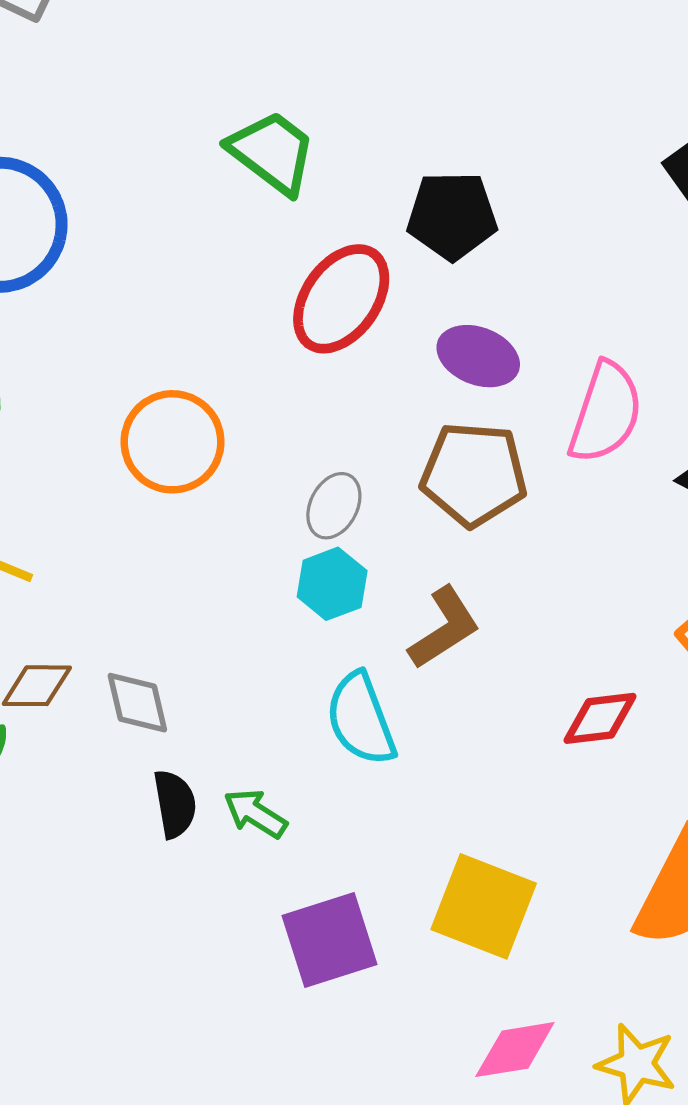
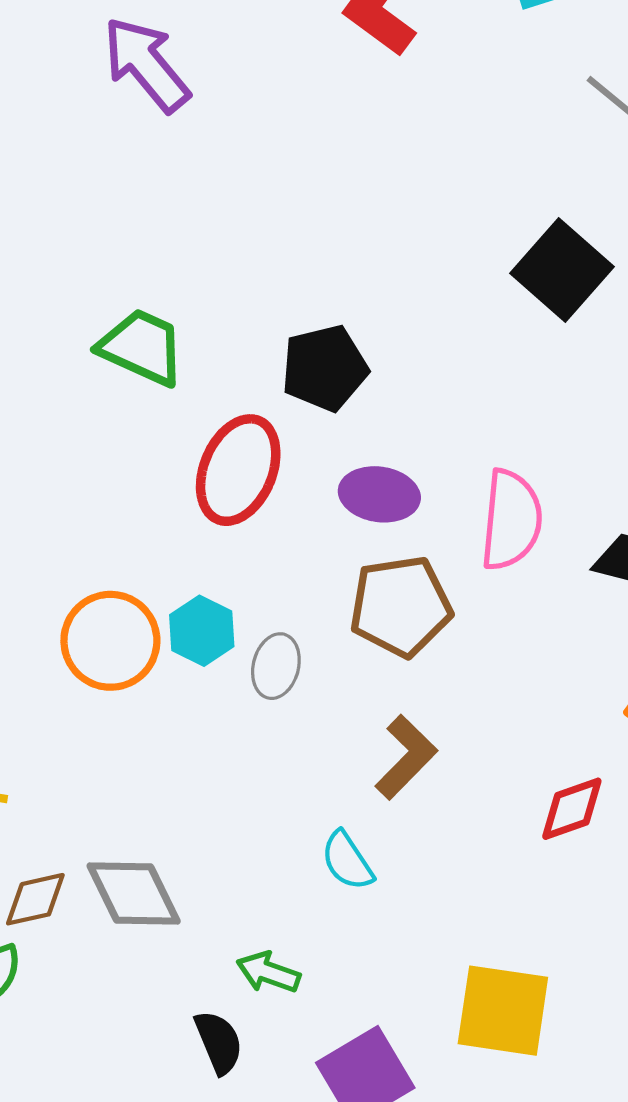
cyan hexagon: (332, 584) -> (202, 631), moved
gray diamond: (137, 703) -> (134, 894), size x1.4
cyan semicircle: (361, 719) -> (347, 861), size x0.7
black semicircle: (175, 804) -> (219, 1042), moved

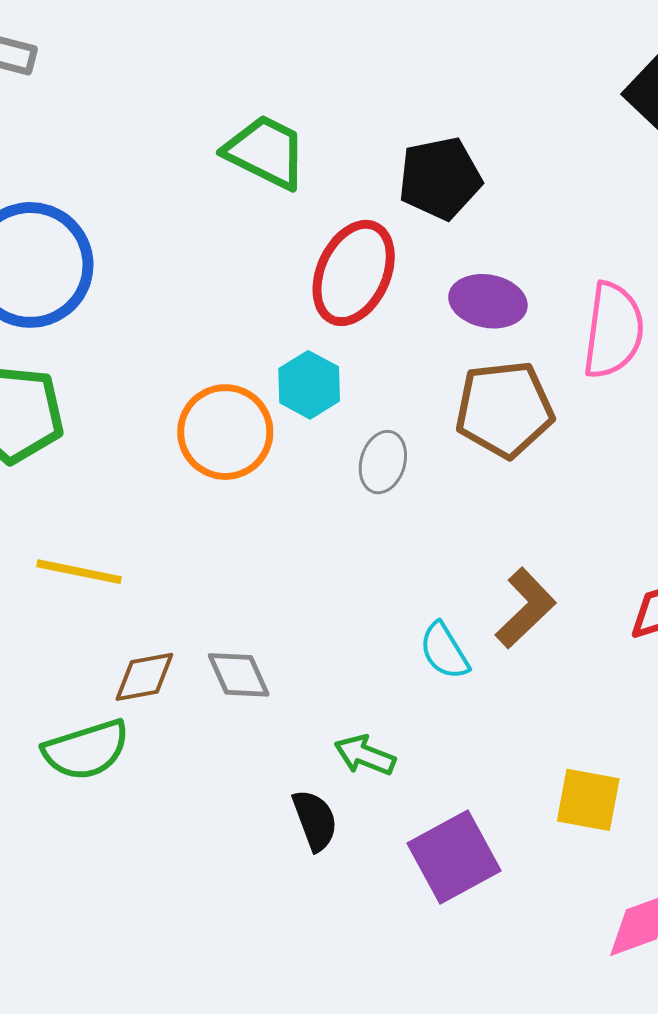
cyan hexagon: (202, 631) -> (309, 385), moved
brown L-shape: (406, 757) -> (526, 608), moved
gray diamond: (134, 894) -> (239, 675), size x0.7
yellow square: (503, 1011) -> (588, 800), size x0.7

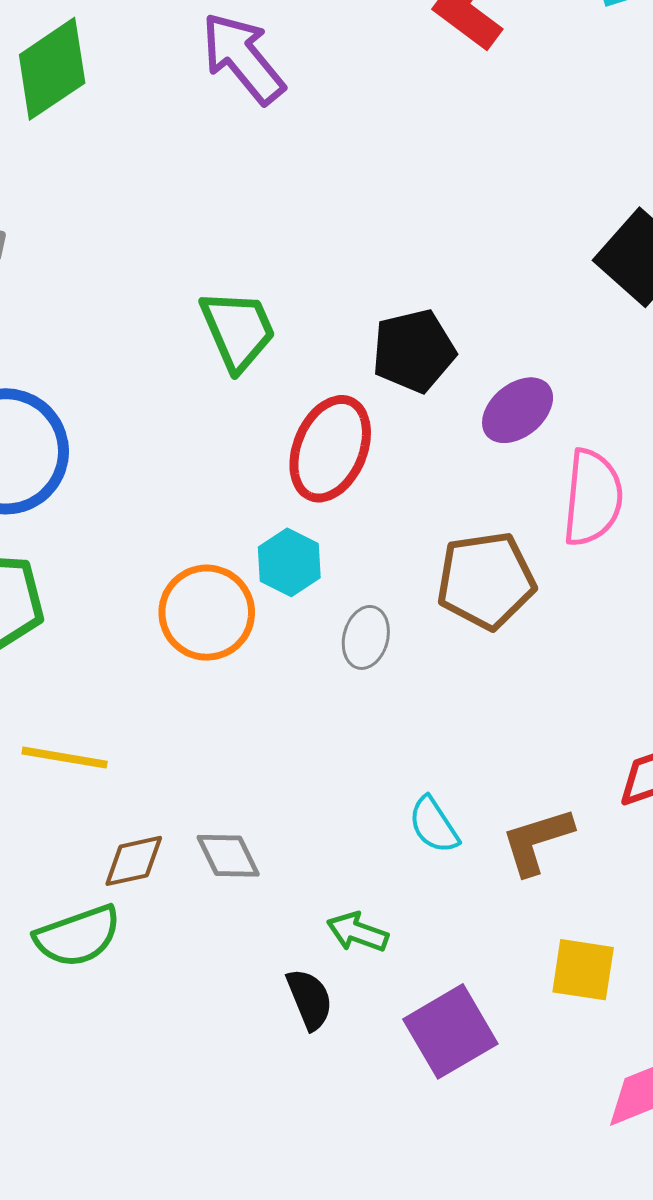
green trapezoid: (266, 152) -> (238, 330), turned 42
purple ellipse: (488, 301) -> (518, 410), moved, turned -48
brown L-shape: (526, 608) -> (537, 841), moved, turned -152

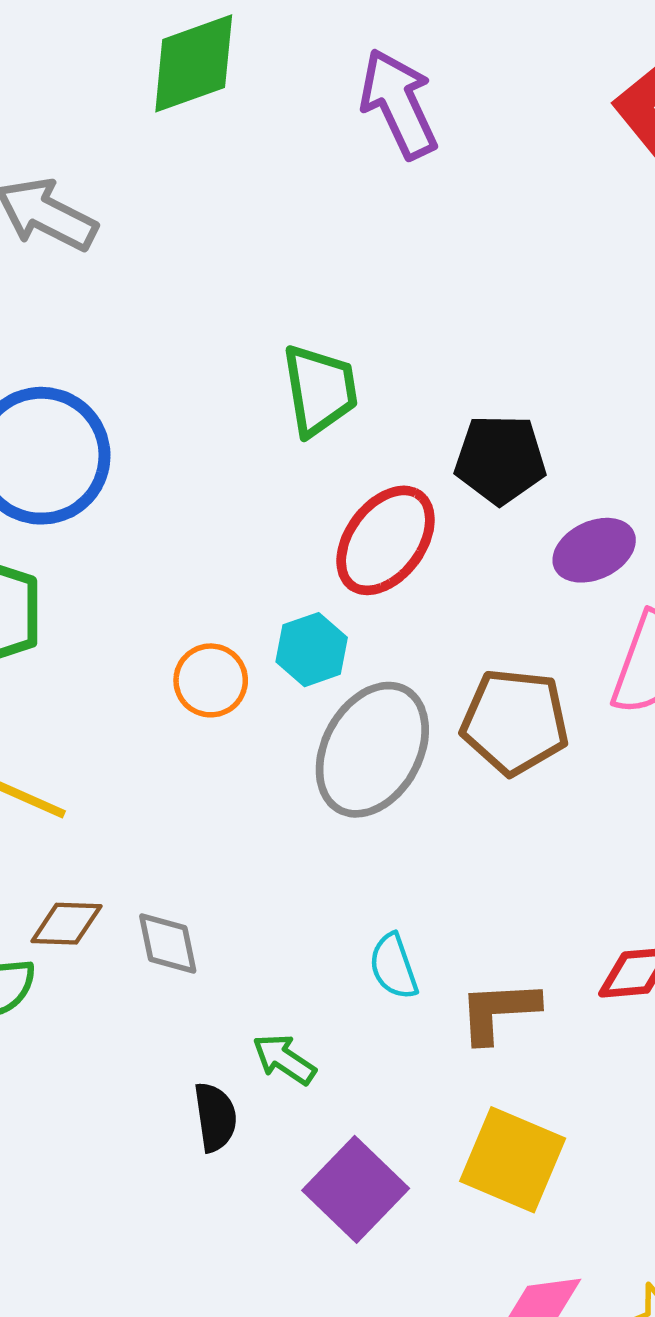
orange circle: (207, 613) -> (211, 680), size x0.7
gray ellipse: (366, 637) -> (372, 750), size x2.0
yellow square: (583, 970) -> (513, 1160), size x1.4
purple square: (450, 1031) -> (356, 1189), turned -30

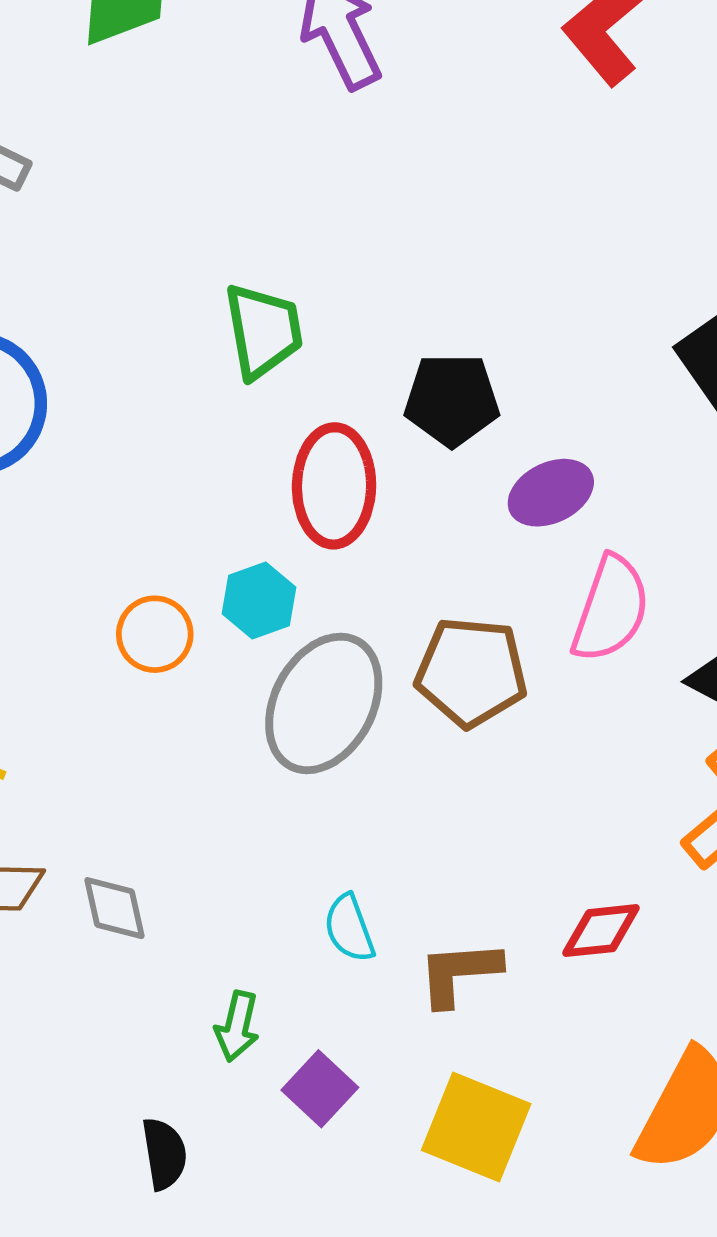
red ellipse: (386, 540) -> (334, 486), turned -35
green arrow: (284, 1059) -> (237, 1026), turned -110
black semicircle: (215, 1117) -> (164, 1154), moved
purple square: (356, 1189) -> (320, 1089), moved, size x0.7

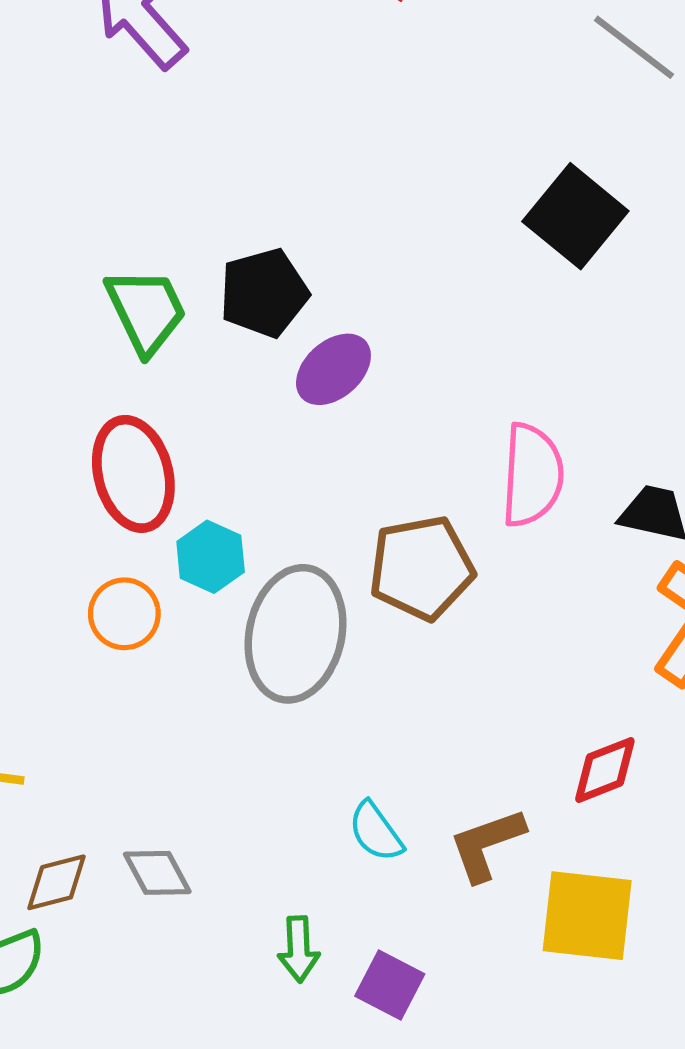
black pentagon: (452, 400) -> (264, 293), moved
red ellipse: (334, 486) -> (133, 474), moved
purple ellipse: (551, 493) -> (333, 369), moved
yellow square: (476, 1127) -> (587, 916), moved

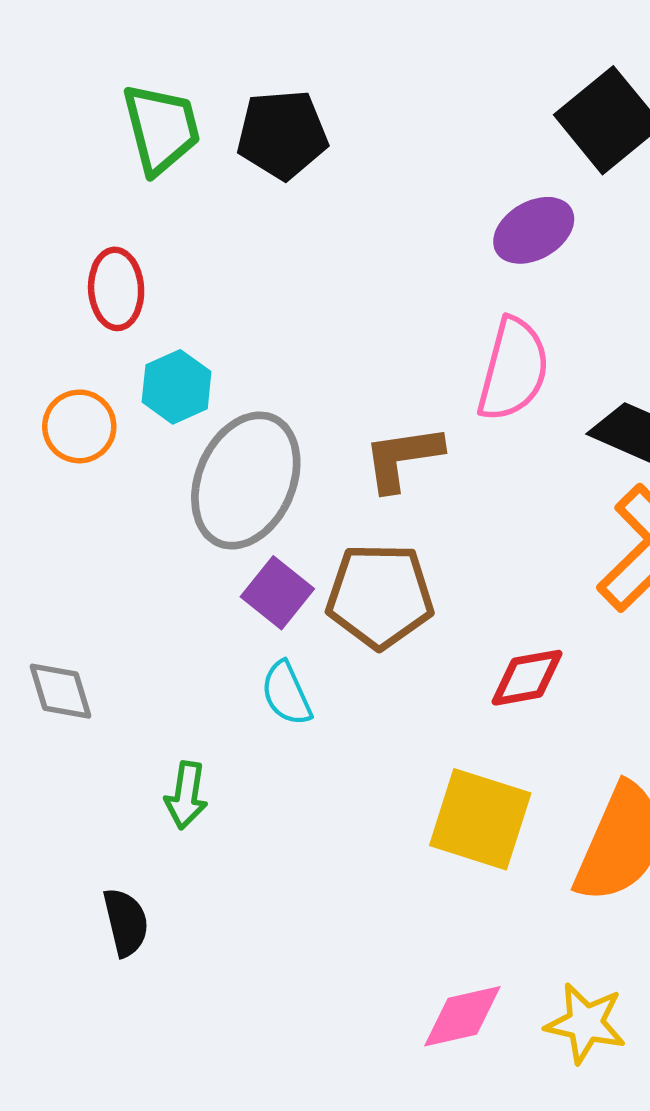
purple ellipse: (333, 369) -> (534, 230), moved
red ellipse: (133, 474) -> (116, 289), size x0.7
brown pentagon: (422, 568) -> (380, 596), moved
brown L-shape: (487, 844) -> (403, 458), moved
purple square: (390, 985) -> (277, 593), moved

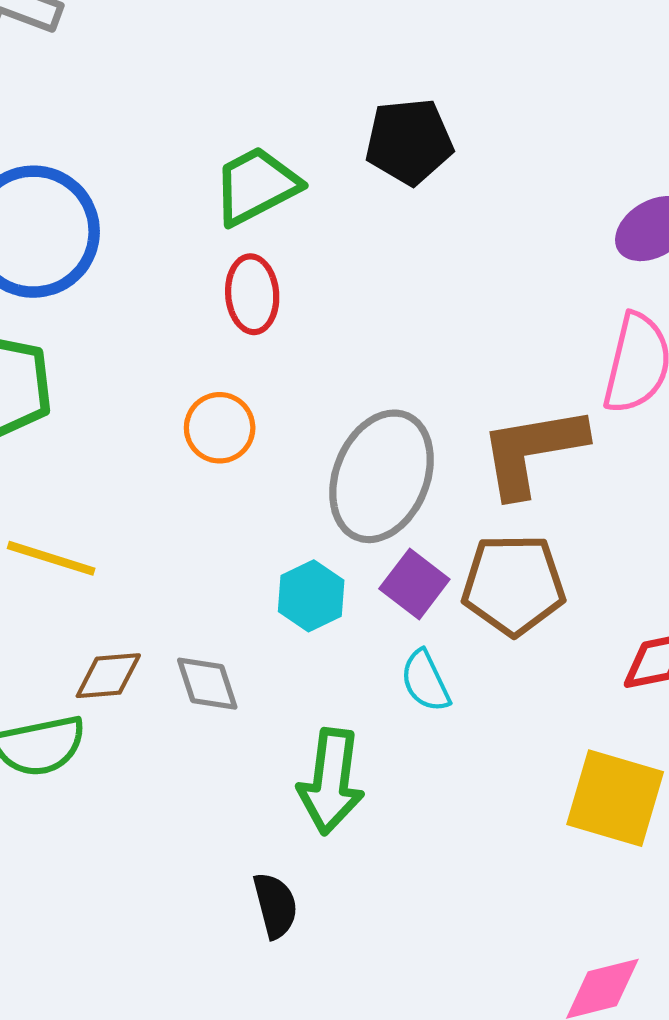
green trapezoid: (161, 129) -> (256, 186), moved, turned -102
cyan hexagon: (177, 387) -> (311, 596), moved
brown L-shape: (403, 458) -> (532, 451), size x1.4
green arrow: (186, 795) -> (331, 781), size x1.6

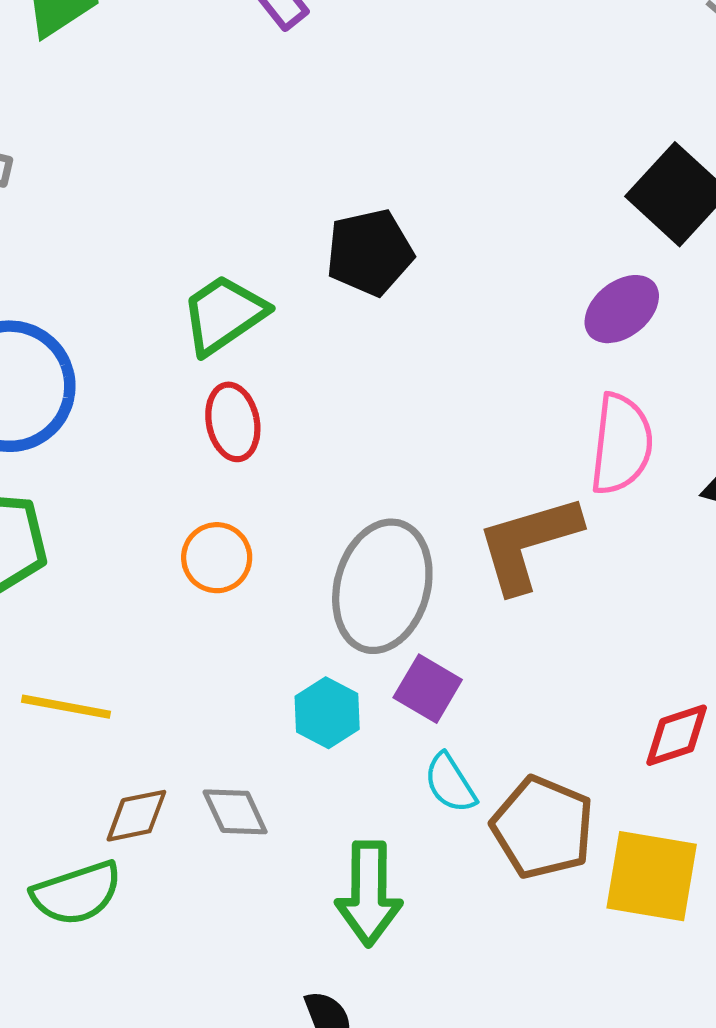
brown pentagon: (513, 585) -> (543, 827), moved, turned 30

